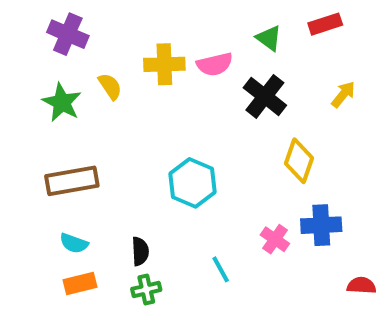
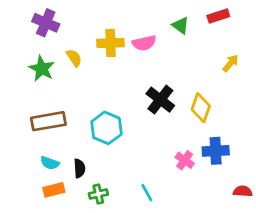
black cross: (265, 96) -> (160, 100), moved
cyan hexagon: (193, 183) -> (106, 128), moved
black semicircle: (140, 251) -> (79, 168), moved
cyan line: (221, 269) -> (147, 193), moved

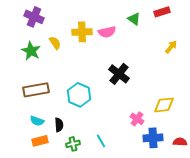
yellow diamond: (201, 108) -> (164, 105), moved, turned 65
blue cross: (216, 151) -> (153, 138), moved
cyan line: (147, 193) -> (101, 141), moved

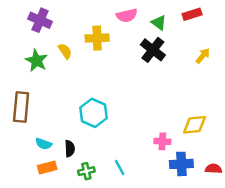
pink semicircle: (107, 32) -> (127, 15), moved
black cross: (119, 74) -> (153, 50), moved
brown rectangle: (36, 90) -> (21, 107), moved, turned -75
pink cross: (137, 119) -> (162, 141), turned -32

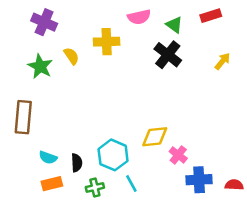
cyan hexagon: (93, 113) -> (113, 155), moved
yellow diamond: (194, 125) -> (155, 137), moved
pink cross: (162, 141) -> (178, 155), turned 35

